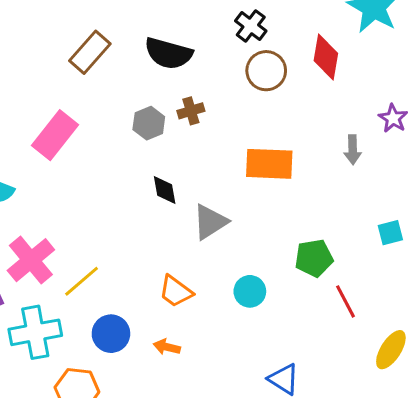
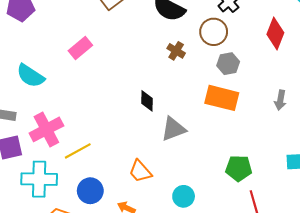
brown circle: (266, 71) -> (214, 32), moved
brown cross: (191, 111) -> (176, 51), turned 36
gray hexagon: (149, 123) -> (228, 64), moved
pink rectangle: (55, 135) -> (80, 48), size x0.7
cyan circle: (250, 291) -> (184, 196), moved

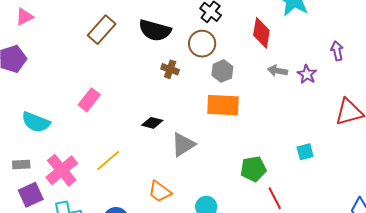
pink rectangle: (80, 48) -> (89, 100), moved
gray arrow: (280, 100) -> (277, 71), moved, turned 102
black diamond: (147, 101) -> (152, 123), turned -65
yellow line: (78, 151) -> (108, 161), moved

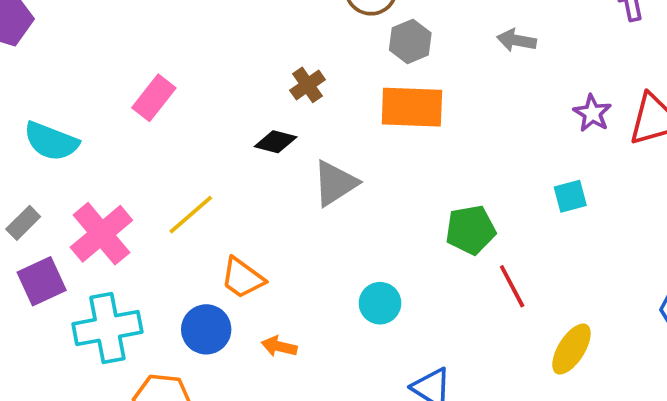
brown cross: (170, 69) -> (308, 85), moved, turned 36
purple star: (307, 74) -> (592, 113), moved
gray rectangle: (21, 165) -> (23, 223), turned -42
orange trapezoid: (160, 191) -> (243, 278), moved

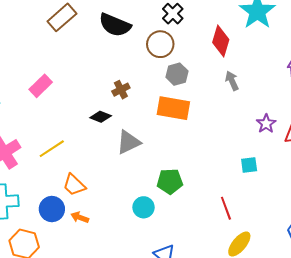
gray arrow: (517, 40) -> (232, 81), turned 48
green pentagon: (471, 230) -> (170, 181), moved
red line: (512, 286) -> (226, 208), moved
orange arrow: (279, 346) -> (80, 217), moved

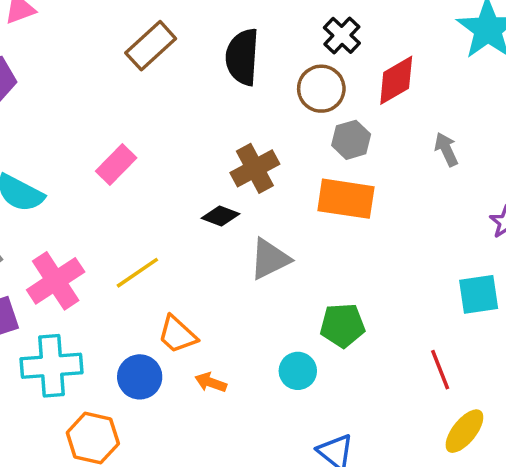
black semicircle: (115, 25) -> (242, 57), turned 72
red diamond: (221, 41) -> (396, 80), moved, turned 44
brown cross: (121, 90) -> (255, 168), size x1.5
cyan square: (249, 165) -> (479, 294), size x1.4
orange arrow: (80, 217) -> (211, 382), moved

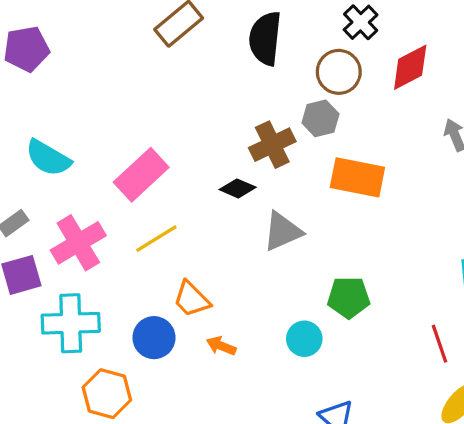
gray hexagon: (351, 140) -> (320, 118), moved
pink rectangle: (116, 165) -> (141, 175), moved, size x1.4

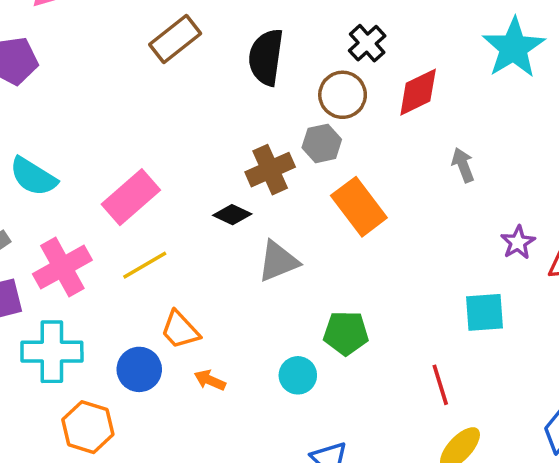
orange rectangle: (357, 177) -> (359, 207), turned 40

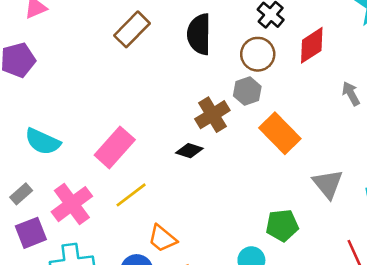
gray triangle: (278, 261) -> (328, 184), moved, turned -40

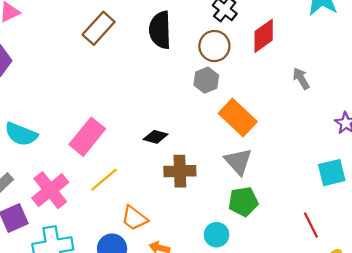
brown cross: (212, 115) -> (180, 171), moved, turned 32
gray triangle: (328, 184) -> (238, 161), moved

